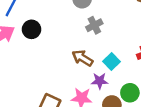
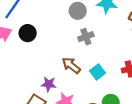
purple star: (100, 81) -> (49, 84), moved

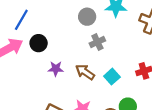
purple star: (49, 84) -> (56, 69), moved

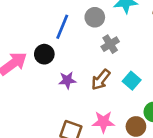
blue line: (21, 20) -> (62, 27), moved
brown arrow: (85, 72) -> (101, 80), turned -78

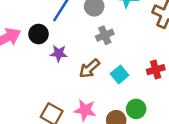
purple star: (67, 80) -> (59, 53), moved

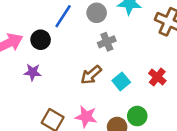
purple star: (59, 53) -> (33, 72), moved
red cross: (156, 70) -> (157, 77), turned -36

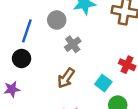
black circle: (41, 40) -> (22, 58), moved
cyan square: (121, 81) -> (103, 83), moved

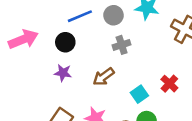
blue line: (27, 31) -> (80, 16), turned 30
purple star: (12, 89) -> (63, 73), moved

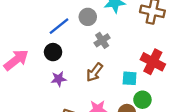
red cross: (169, 84) -> (153, 62), size x1.5
cyan square: (139, 94) -> (130, 78), turned -35

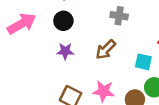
gray cross: (102, 40) -> (119, 16), turned 35

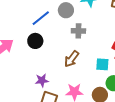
purple star: (65, 51) -> (42, 80), moved

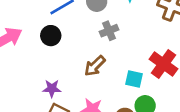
gray cross: (78, 31) -> (109, 31), turned -32

